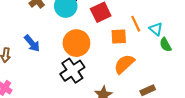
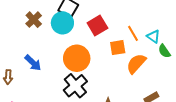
orange semicircle: (124, 64) -> (136, 64), moved

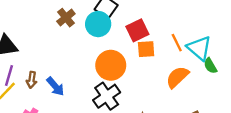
cyan triangle: (153, 36) -> (199, 48), size x1.6
orange square: (118, 48) -> (146, 49), moved
blue arrow: (33, 63) -> (55, 86), moved

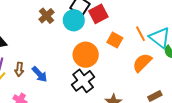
red square: (137, 30) -> (98, 14), moved
orange square: (146, 49) -> (115, 40), turned 35

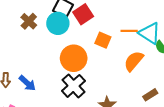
orange line: (141, 34) -> (129, 31), turned -56

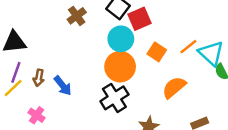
cyan circle: (58, 23) -> (121, 39), moved
orange line: (129, 31) -> (188, 47), turned -49
orange semicircle: (134, 61) -> (174, 87), moved

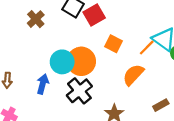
cyan circle: (121, 39) -> (62, 62), moved
orange line: (188, 47) -> (147, 48), moved
blue arrow: (63, 86) -> (43, 84), moved, turned -120

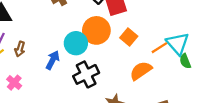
orange circle: (81, 61) -> (96, 30), moved

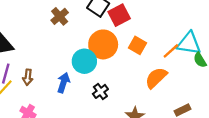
cyan triangle: (178, 44) -> (189, 43), turned -30
black cross: (86, 74) -> (100, 91), size x0.6

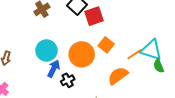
orange circle: (103, 44) -> (82, 54), moved
cyan circle: (84, 61) -> (47, 51), moved
blue arrow: (63, 83) -> (54, 69), moved

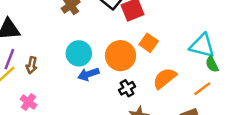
orange line: (135, 54) -> (202, 89), moved
blue arrow: (54, 69) -> (88, 74), turned -132
black cross: (68, 80) -> (127, 88), moved

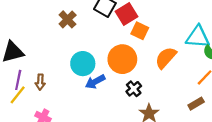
orange square: (149, 43) -> (140, 31), moved
orange semicircle: (165, 78) -> (166, 58), moved

